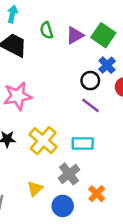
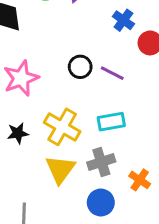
black circle: (90, 81) -> (80, 67), moved
gray cross: (69, 174) -> (101, 162), turned 30
yellow triangle: (35, 189) -> (60, 169), moved, size x1.5

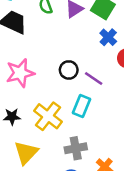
cyan rectangle: (111, 122) -> (82, 106), moved, turned -65
yellow triangle: (60, 169) -> (26, 153), moved

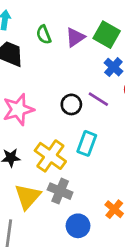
purple line: (94, 78) -> (98, 99), moved
gray cross: (76, 148) -> (60, 191), moved, turned 35

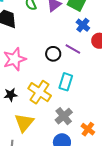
gray cross: (60, 191) -> (64, 116), moved, turned 30

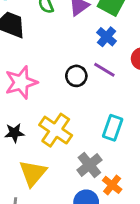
blue cross: (83, 25) -> (107, 37), moved
cyan rectangle: (66, 82) -> (113, 128), moved
orange cross: (88, 129) -> (112, 185), moved

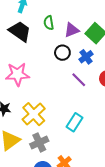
black circle: (76, 76) -> (62, 53), moved
gray cross: (89, 165) -> (39, 142), moved

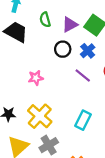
pink star: (18, 74) -> (36, 78), moved, size x0.6

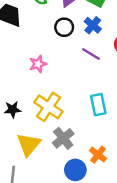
cyan rectangle: (83, 120) -> (98, 105), turned -30

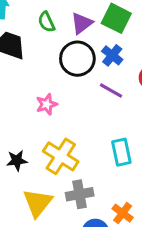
black circle: (64, 27) -> (77, 59), size x1.5
gray cross: (63, 138) -> (80, 194), turned 30

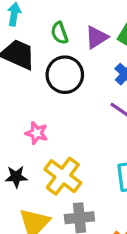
black circle: (77, 59) -> (65, 75), moved
pink star: (47, 104) -> (37, 133), moved, turned 30

